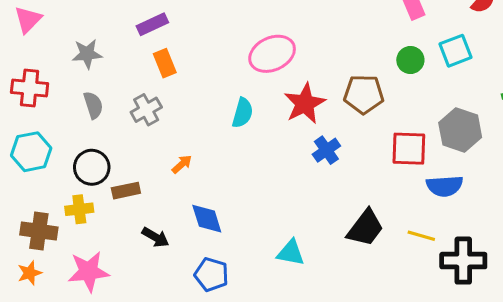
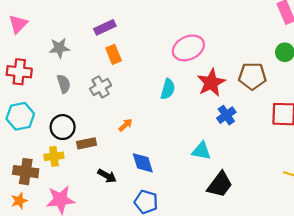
black trapezoid: (365, 228) -> (220, 185), moved
cyan triangle: (291, 253) -> (201, 151), moved

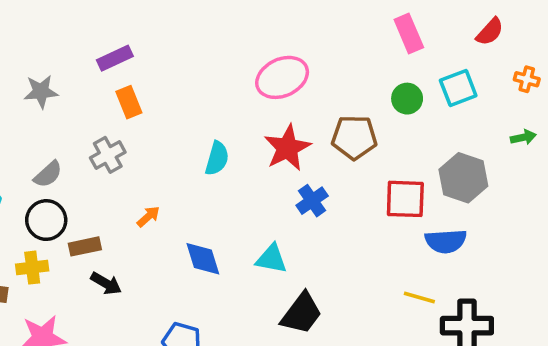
pink ellipse: (188, 48) -> (282, 77), moved
gray semicircle: (64, 84) -> (48, 174), moved, turned 66
blue diamond: (143, 163) -> (203, 259), moved
black arrow: (107, 176) -> (106, 283), moved

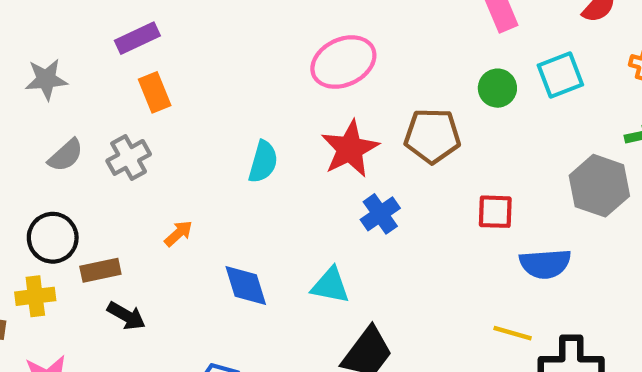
gray semicircle: (48, 174) -> (66, 155), moved
gray hexagon: (463, 178) -> (599, 186), moved
red square: (405, 199) -> (495, 212), size x0.7

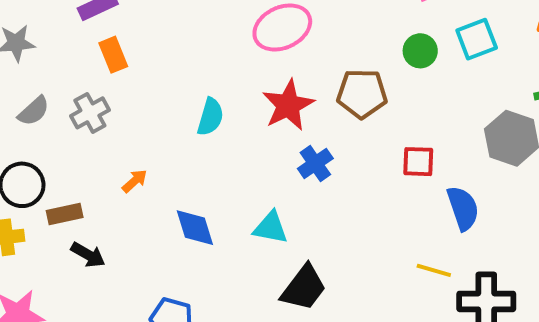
blue semicircle: (545, 264) -> (463, 208), turned -105

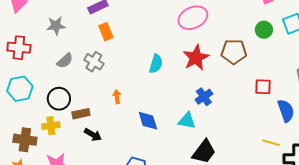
gray cross: (90, 113) -> (94, 62), turned -30
blue cross: (315, 163) -> (204, 97), moved
orange arrow: (135, 181) -> (117, 97), turned -56

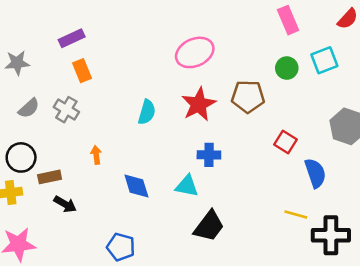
red square: (263, 87) -> (285, 142), turned 30
blue cross: (204, 97) -> (209, 155), turned 36

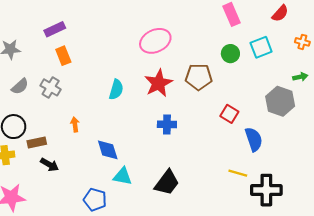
cyan triangle: (187, 186) -> (123, 176), moved

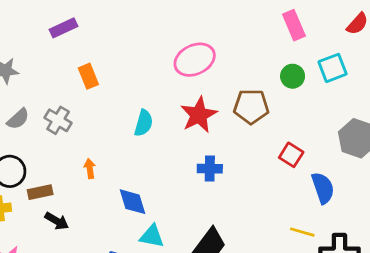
purple rectangle: (55, 29) -> (64, 28), moved
orange rectangle: (63, 56) -> (88, 76), moved

